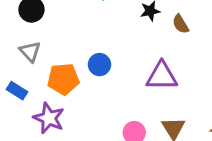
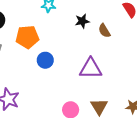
orange pentagon: (63, 79) -> (27, 37), moved

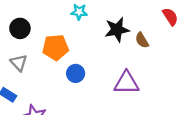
black star: (82, 21) -> (117, 30), size x1.5

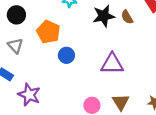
brown semicircle: (142, 40) -> (127, 17), moved
orange pentagon: (55, 47) -> (48, 32), turned 30

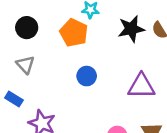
orange pentagon: (48, 32) -> (74, 33), moved

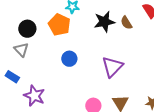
black circle: (27, 28) -> (27, 29), moved
purple triangle: (141, 86) -> (112, 67), turned -45

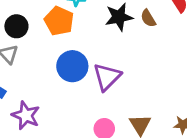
blue circle: (69, 59) -> (72, 66), size x1.5
purple triangle: (112, 67) -> (107, 77), moved

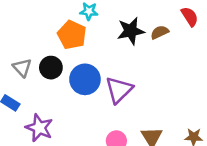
brown semicircle: (148, 18) -> (160, 32), turned 96
black circle: (16, 26) -> (51, 68), moved

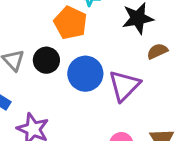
brown semicircle: (160, 32) -> (157, 51), moved

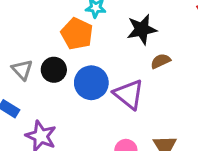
purple triangle: (124, 86) -> (129, 94), turned -36

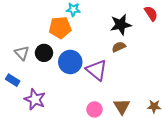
black star: (142, 29) -> (121, 25), moved
orange pentagon: (77, 34) -> (60, 28), turned -30

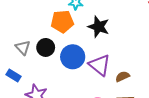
black star: (121, 25) -> (99, 27), moved, turned 30
brown semicircle: (119, 47) -> (122, 77), moved

